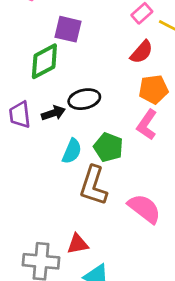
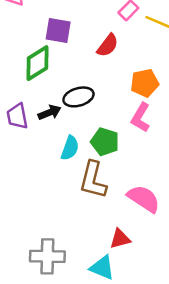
red semicircle: (142, 52) -> (108, 45), moved
red triangle: (78, 244) -> (120, 239), moved

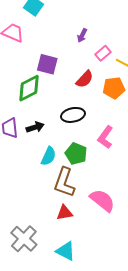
orange pentagon: (145, 83) -> (114, 88), moved
black ellipse: (78, 97) -> (73, 115), moved
red triangle: (120, 239) -> (64, 213), moved
gray cross: (47, 256) -> (24, 239), turned 36

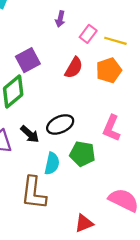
purple square: (47, 64) -> (28, 60), turned -30
black ellipse: (73, 115) -> (60, 124), moved
black arrow: (35, 127) -> (30, 134), turned 72
brown L-shape: (64, 182) -> (34, 193), moved

